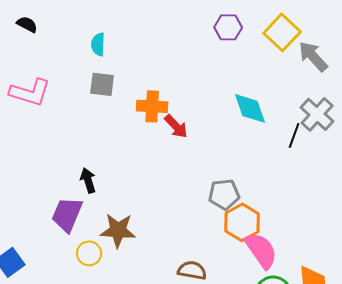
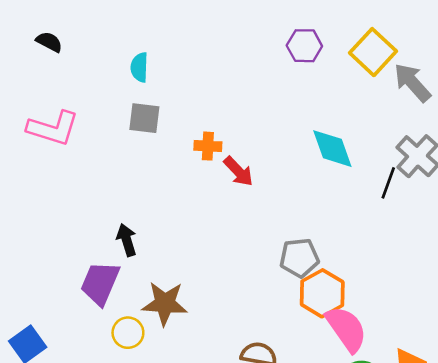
orange cross: (152, 106) -> (208, 146), size x0.7

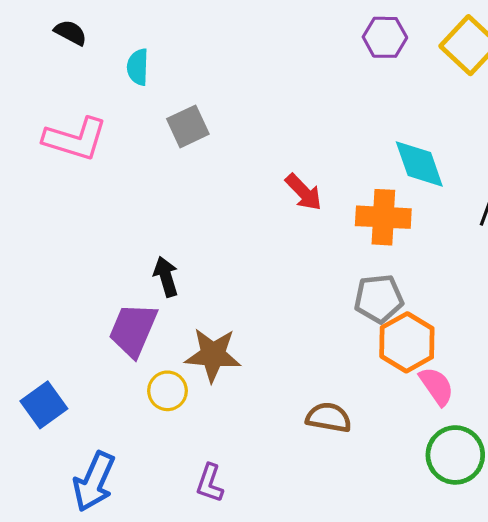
cyan semicircle: (139, 67) -> (138, 67), moved
gray square: (144, 118) -> (188, 126), turned -32
orange cross: (208, 146) -> (383, 217), moved, size x1.6
pink semicircle: (346, 329) -> (437, 386), size x0.7

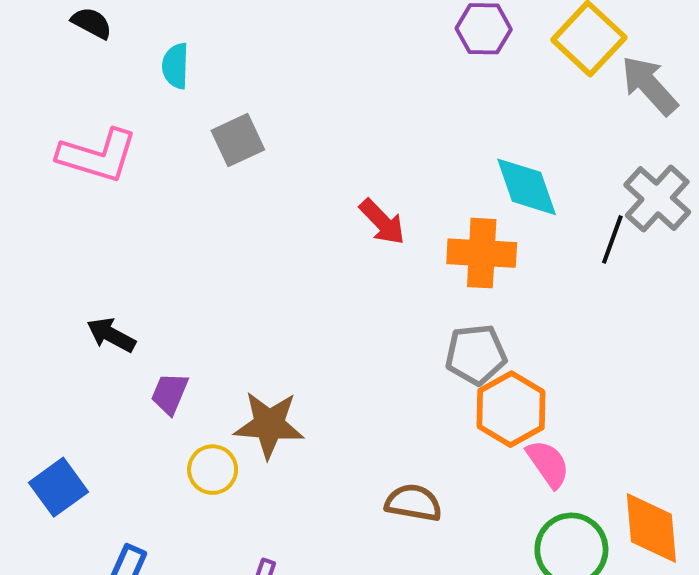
black arrow: (166, 277) -> (111, 335), moved, turned -45
purple trapezoid: (133, 330) -> (170, 394), size x0.6

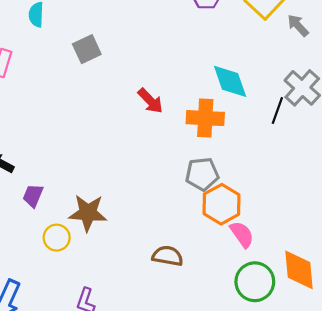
gray arrow: (649, 85) -> (298, 25), size x0.7
gray square: (238, 140) -> (87, 49), moved

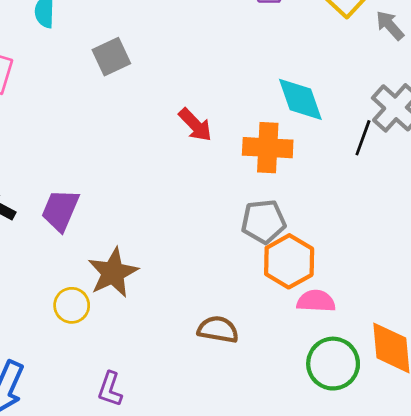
purple trapezoid: (33, 196) -> (60, 210), moved, size x1.4
brown star: (88, 213) -> (113, 273), turned -30
pink semicircle: (242, 234) -> (316, 301), turned -52

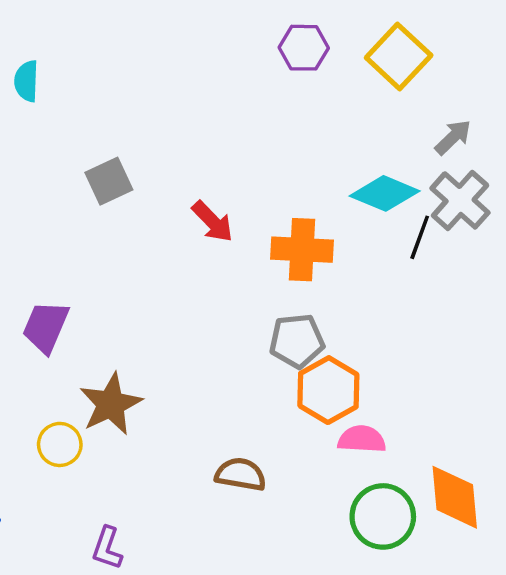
gray arrow: (390, 25) -> (453, 137), moved, turned 88
gray square: (111, 57) -> (109, 181), moved
cyan diamond: (300, 99) -> (385, 193), moved, turned -48

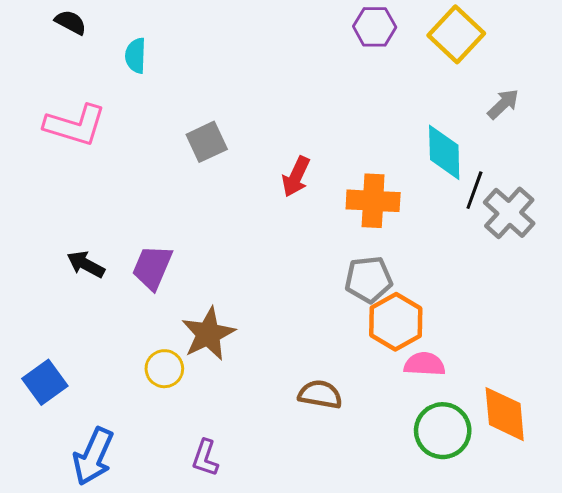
cyan diamond: (385, 193) -> (444, 152), turned 66
gray cross: (460, 200) -> (509, 213), moved
red arrow: (212, 222) -> (296, 177), turned 69

